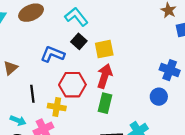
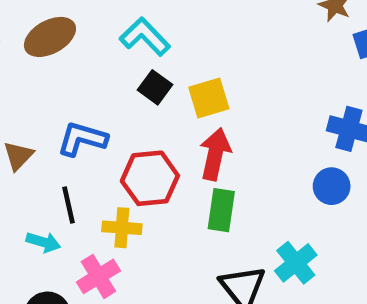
blue L-shape: (53, 54) -> (82, 139), moved
cyan arrow: (18, 121) -> (43, 242), moved

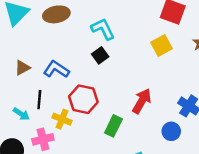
yellow square: (209, 98) -> (161, 45), moved, turned -30
red arrow: (215, 154) -> (142, 101), moved

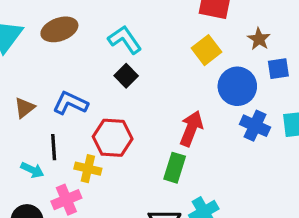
green rectangle: (113, 126) -> (175, 168), moved
blue circle: (171, 131) -> (237, 86), moved, size x1.5

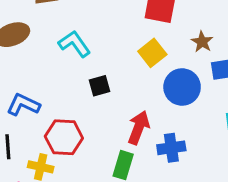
black square: (126, 76) -> (100, 86), moved, turned 30
blue cross: (255, 126) -> (171, 148), moved, turned -32

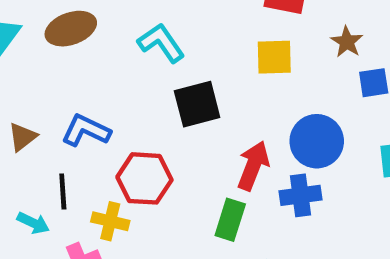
yellow square: (152, 53) -> (274, 57), turned 36
black square: (100, 86) -> (197, 104), size x1.5
blue circle: (182, 87) -> (317, 141), moved

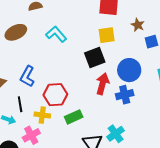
black square: (197, 104) -> (95, 57), moved
blue L-shape: (86, 131) -> (27, 76), turned -80
green rectangle: (230, 220) -> (74, 117), moved, turned 54

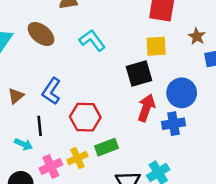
brown ellipse: (16, 32) -> (41, 34), turned 60
yellow cross: (42, 115) -> (77, 158), moved, turned -35

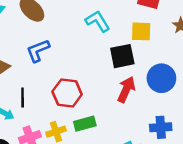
cyan L-shape: (92, 40) -> (98, 21), moved
blue L-shape: (51, 91) -> (38, 51), moved, turned 30
blue cross: (174, 124) -> (161, 127), moved

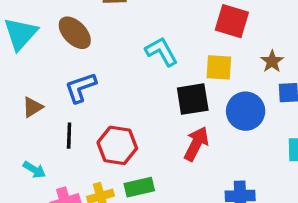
blue circle: (161, 78) -> (246, 111), moved
black line: (23, 97) -> (69, 136), moved

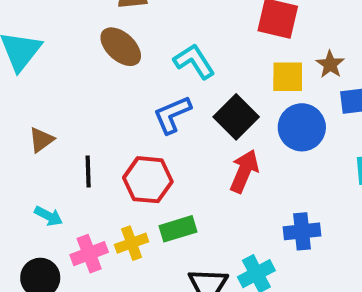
brown ellipse: (75, 33) -> (121, 47), moved
yellow square: (219, 67) -> (288, 77), moved
blue L-shape: (81, 88) -> (172, 115), moved
black square: (193, 99) -> (236, 117), turned -32

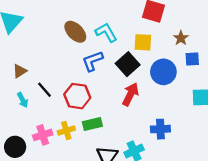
brown ellipse: (121, 47) -> (75, 32), moved
yellow square: (288, 77) -> (143, 42), moved
black line: (88, 172) -> (45, 90), turned -42
cyan arrow: (49, 216) -> (23, 100), moved, turned 32

